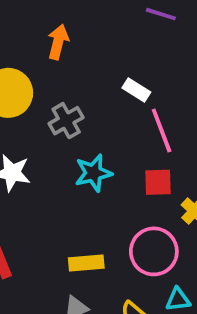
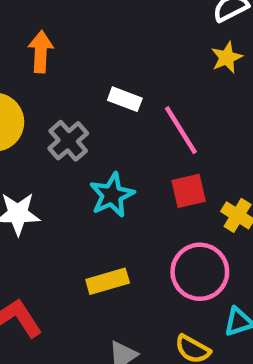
white rectangle: (136, 90) -> (125, 99), moved
yellow rectangle: (86, 263) -> (108, 281), moved

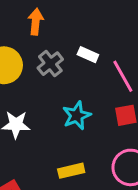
gray cross: (68, 141) -> (50, 64), moved

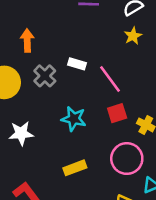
cyan star: (77, 116) -> (74, 119), turned -30

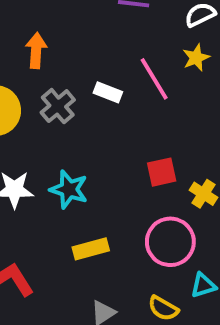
pink line: (110, 79) -> (154, 79), moved
cyan star: (74, 119) -> (69, 189), moved

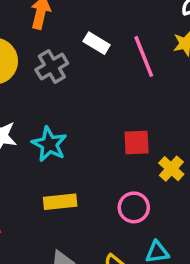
white rectangle: (108, 92) -> (97, 43), moved
pink circle: (170, 242) -> (134, 207), size x0.7

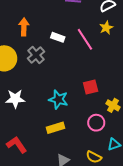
cyan star: (49, 144) -> (58, 99), moved
yellow cross: (171, 169) -> (113, 105), moved

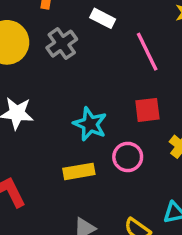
pink line: (85, 39) -> (147, 52), moved
pink circle: (96, 123) -> (128, 157), moved

